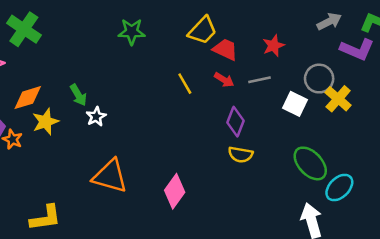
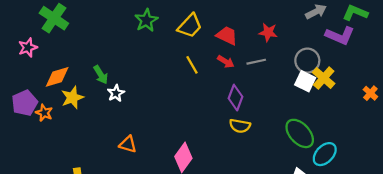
yellow trapezoid: (203, 30) -> (190, 26), moved
green star: (132, 32) -> (146, 20), turned -30
red star: (273, 46) -> (268, 32), turned 30
white square: (295, 104) -> (305, 81), moved
orange triangle: (110, 176) -> (128, 144), size x0.6

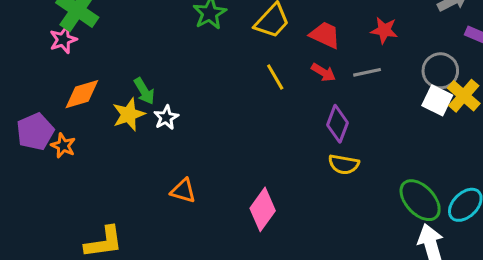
pink star: (28, 48) -> (63, 40), moved
yellow star: (72, 98) -> (129, 114), moved
green ellipse: (300, 133) -> (420, 200), moved

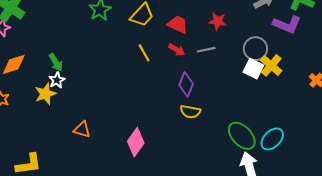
yellow star: (129, 114) -> (45, 94), moved
white star: (166, 118) -> (57, 80), moved

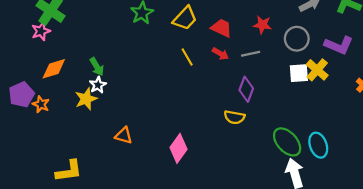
purple L-shape: (287, 24) -> (339, 45), moved
gray circle: (255, 49) -> (297, 39), moved
white square: (253, 69) -> (299, 73), turned -30
purple diamond: (186, 84) -> (246, 89), moved
cyan ellipse: (272, 139) -> (318, 145), turned -65

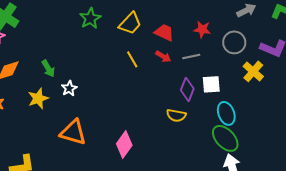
white square: (299, 73) -> (211, 84), moved
white star: (98, 85) -> (69, 88), moved
orange triangle: (124, 135) -> (73, 132), size x1.6
cyan ellipse: (318, 145) -> (226, 113), moved

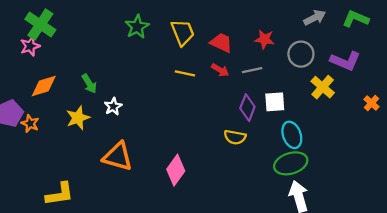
yellow trapezoid: (130, 23) -> (183, 32), turned -65
yellow line: (132, 59) -> (185, 73), turned -48
green ellipse: (225, 138) -> (291, 163), turned -64

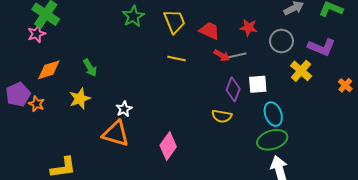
red arrow: (220, 70) -> (222, 55), moved
white star: (113, 106) -> (124, 109), moved

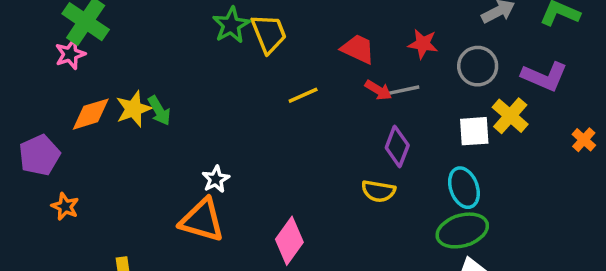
yellow trapezoid: (174, 21) -> (269, 34), moved
yellow line: (176, 58) -> (303, 95), turned -36
white square: (258, 84) -> (474, 131), moved
yellow star: (80, 99) -> (134, 109), moved
orange star: (36, 104) -> (65, 207), moved

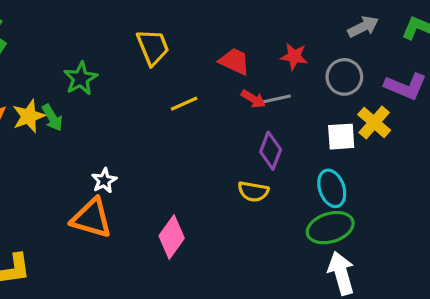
green star: (231, 25) -> (81, 78), moved

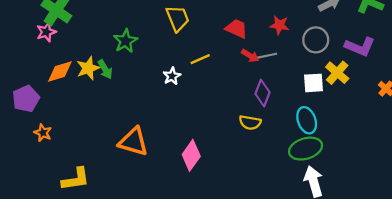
white star: (104, 181) -> (172, 76), moved

